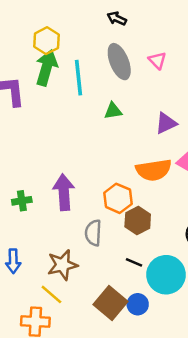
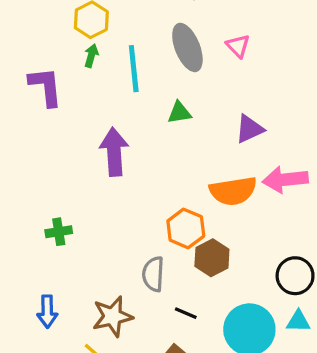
green arrow: (46, 68) -> (91, 56), size x0.5
purple arrow: (64, 192) -> (114, 152), moved
black line: (134, 262) -> (186, 313), moved

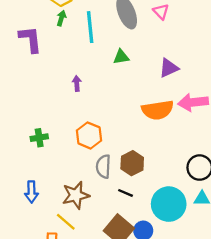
purple arrow: (114, 152) -> (77, 83), size x0.5
orange hexagon: (186, 228) -> (89, 135), moved
brown hexagon: (212, 258) -> (132, 163), moved

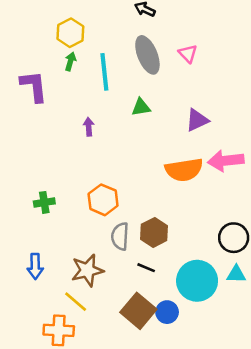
purple arrow: (77, 83) -> (89, 127), moved

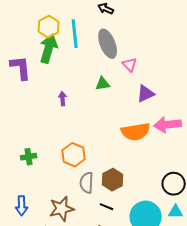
pink triangle: (188, 54) -> (130, 65), moved
green arrow: (70, 61) -> (49, 49), size x2.0
cyan line: (104, 72) -> (75, 34), moved

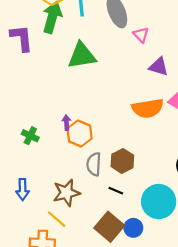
green triangle: (103, 84) -> (82, 56), moved, size x1.8
purple triangle: (146, 94) -> (159, 67), turned 42
purple arrow: (63, 99) -> (66, 123), moved
green cross: (29, 157) -> (30, 136), turned 35

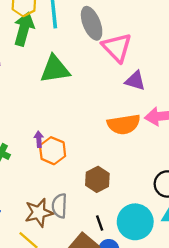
pink triangle: (141, 35) -> (117, 47), size x1.8
gray semicircle: (94, 164) -> (59, 206), moved
black line: (116, 191) -> (100, 223), moved, turned 48

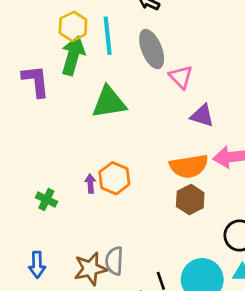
pink triangle: (117, 47) -> (181, 77), size x0.7
orange hexagon: (53, 151) -> (114, 178), moved
brown hexagon: (97, 179) -> (190, 200), moved

